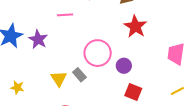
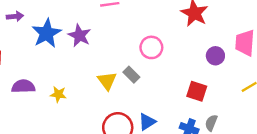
pink circle: (98, 53) -> (151, 47), size x0.7
purple circle: (124, 66) -> (215, 56), moved

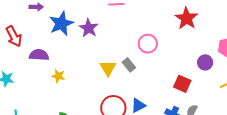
purple circle: (215, 56) -> (205, 62), moved
purple semicircle: (23, 86) -> (39, 55), moved
yellow star: (58, 94) -> (58, 76), moved

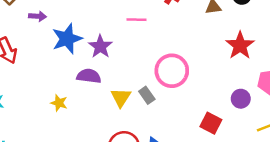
red star: (186, 18) -> (240, 45), moved
pink circle: (148, 44) -> (172, 71), size x1.4
purple semicircle: (39, 55) -> (89, 76), moved

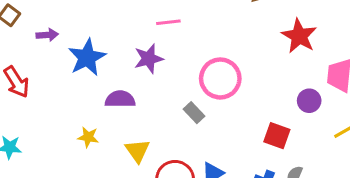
purple star: (100, 47) -> (149, 59), moved, turned 30
yellow triangle: (121, 97) -> (137, 151), moved

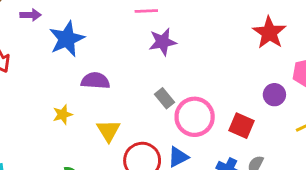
purple star: (149, 59) -> (163, 42), moved
pink circle: (220, 78) -> (195, 117), moved
yellow star: (88, 137) -> (63, 115), turned -30

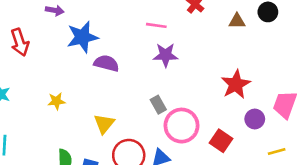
red star: (269, 33) -> (236, 84), moved
purple semicircle: (95, 81) -> (106, 63), moved
yellow star: (63, 115) -> (56, 101), moved

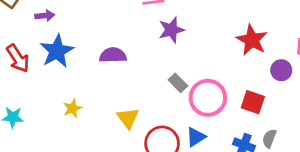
blue star: (82, 37) -> (57, 51), moved

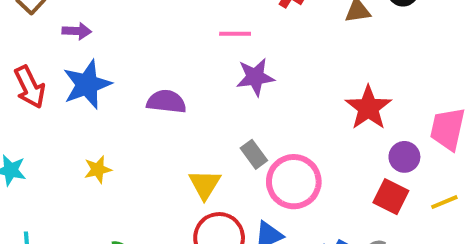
red square: (253, 102) -> (391, 197), moved
yellow triangle: (128, 118) -> (205, 184), moved

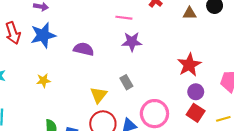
purple circle: (404, 157) -> (196, 92), moved
pink circle: (294, 182) -> (154, 114), moved

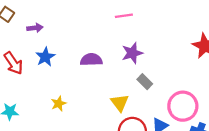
blue star: (43, 35) -> (45, 57), size x0.7
purple star: (132, 42) -> (132, 53), moved

